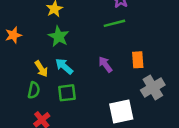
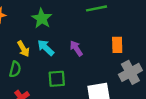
purple arrow: (105, 64) -> (76, 48), moved
green square: (67, 93) -> (57, 79), moved

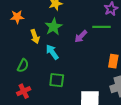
purple arrow: (76, 48) -> (81, 36), moved, turned -112
yellow arrow: (23, 49) -> (35, 37), moved

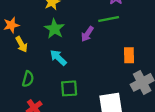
yellow arrow: (35, 37) -> (22, 44), moved

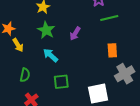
green line: (109, 19) -> (109, 18), moved

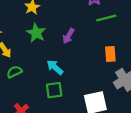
cyan arrow: (51, 55) -> (55, 67), moved
green semicircle: (25, 75) -> (14, 72), moved, turned -128

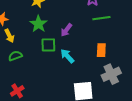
cyan arrow: (55, 67) -> (67, 56), moved
green square: (54, 90) -> (48, 45), moved

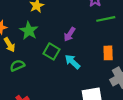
green star: (38, 24) -> (29, 31), moved
green square: (48, 45) -> (52, 51), turned 35

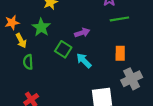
purple arrow: (70, 34) -> (82, 33), turned -144
green semicircle: (17, 66) -> (28, 62), turned -72

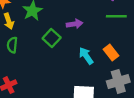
orange rectangle: (120, 53) -> (111, 53), turned -48
cyan arrow: (84, 61) -> (86, 56), moved

